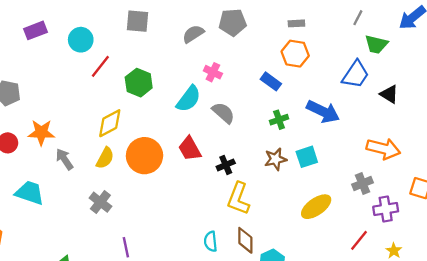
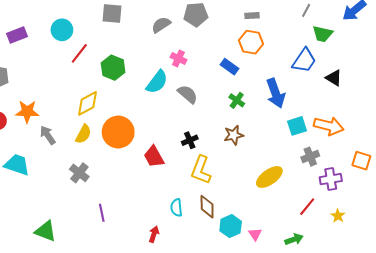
purple rectangle: (36, 30) -> (17, 35), moved
blue arrow: (323, 112) -> (276, 93), turned 44
green cross: (279, 120) -> (237, 100), turned -35
red trapezoid: (190, 149) -> (154, 157), moved
cyan square: (307, 157) -> (297, 126), moved

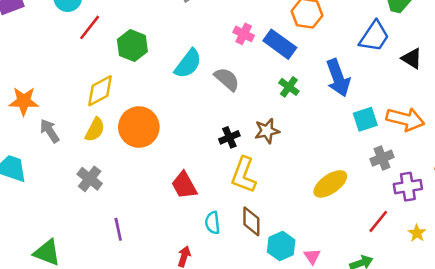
pink cross: (178, 58) -> (244, 34), moved
blue rectangle: (230, 67) -> (280, 44), size x1.4
brown star: (234, 135) -> (267, 131), moved
red trapezoid: (154, 157) -> (184, 185), moved

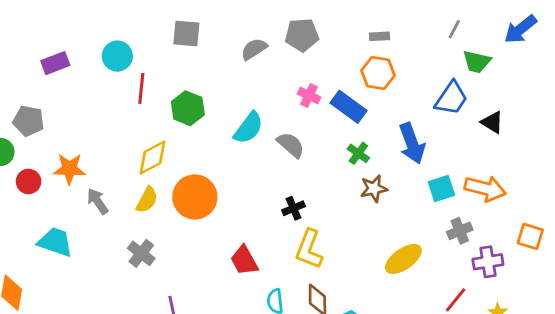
red line: (90, 27) -> (141, 88), turned -32
brown star: (267, 131) -> (374, 189), moved

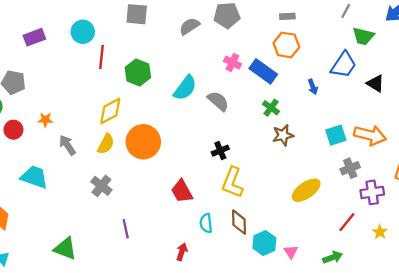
blue arrow: (412, 143) -> (313, 87), moved, size x0.5
orange star: (69, 169) -> (45, 120), size x0.6

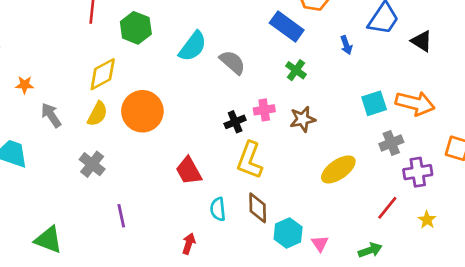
pink cross: (232, 63) -> (264, 110), moved, turned -35
brown star: (283, 135) -> (303, 119), moved

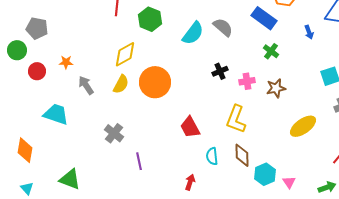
gray semicircle: (232, 62) -> (223, 27), moved
black cross: (235, 122) -> (220, 71), moved
gray cross: (92, 164) -> (114, 133), moved
green triangle: (48, 240) -> (70, 179), moved

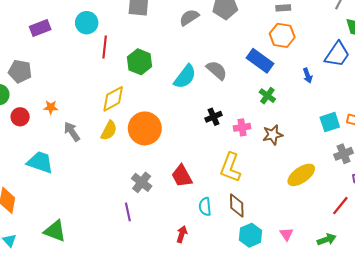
gray cross: (114, 133) -> (142, 182), moved
cyan hexagon: (265, 174) -> (251, 235), moved

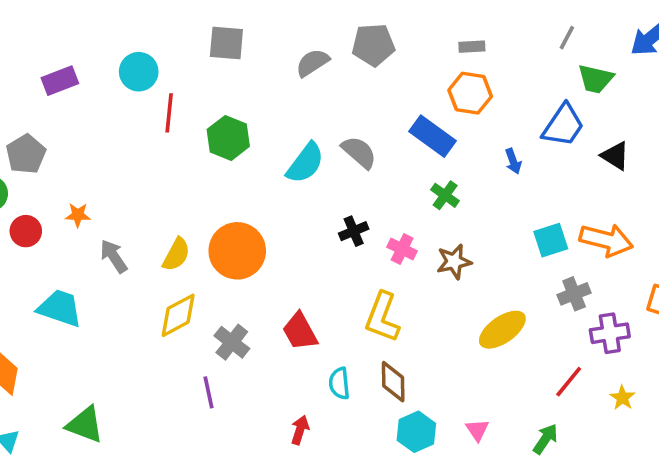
gray pentagon: (20, 71) -> (26, 154), turned 30
yellow diamond: (113, 99) -> (178, 315), moved
pink cross: (242, 127) -> (402, 249), turned 35
green arrow: (327, 239) -> (545, 439), turned -36

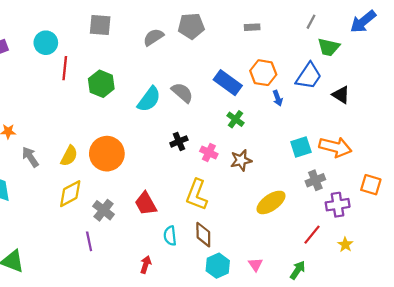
orange hexagon: (470, 93) -> (263, 73), moved

